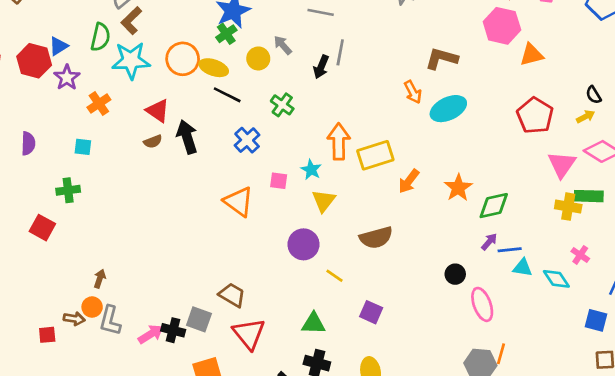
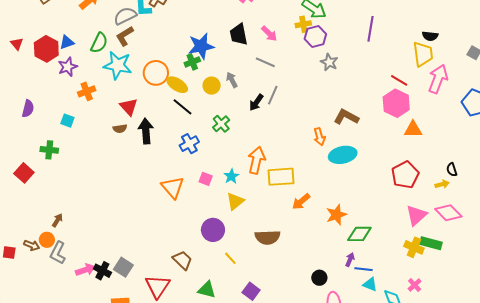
purple arrow: (489, 242) -> (350, 260), turned -32
brown trapezoid: (232, 295) -> (182, 260), moved

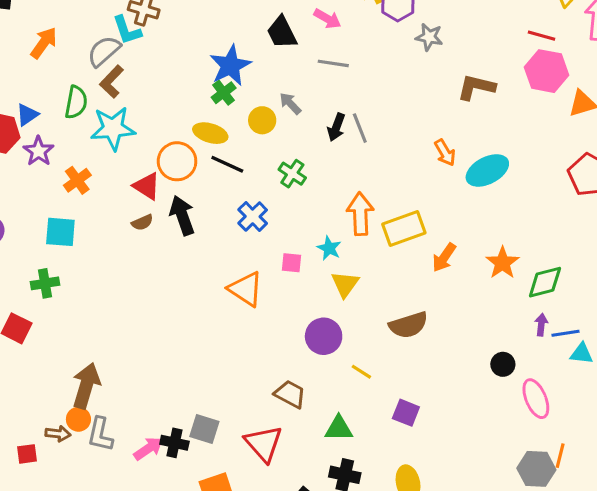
orange circle: (156, 73) -> (177, 161), moved
gray line: (273, 95) -> (360, 128), moved, turned -30
brown L-shape: (346, 117) -> (476, 87), moved
cyan square: (67, 121) -> (60, 232), size x1.5
brown arrow: (57, 220) -> (86, 386), size x2.0

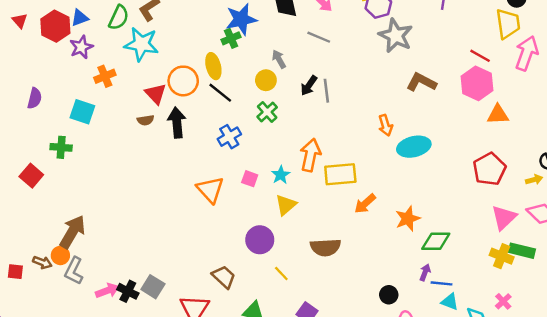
gray star: (429, 37) -> (396, 36), size x1.6
yellow circle: (262, 120) -> (266, 80), moved
yellow ellipse: (210, 133) -> (213, 66), turned 45

